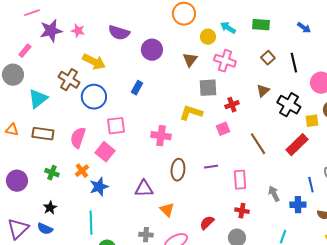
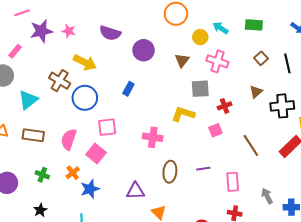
black cross: (289, 105) -> (282, 106), turned -35

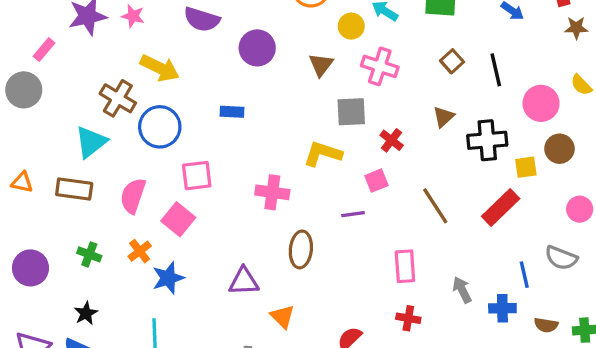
blue rectangle: (128, 89) -> (232, 112), turned 64
cyan triangle: (28, 100) -> (91, 142), moved
red cross: (225, 106) -> (392, 140), turned -32
purple line: (203, 169) -> (353, 214), moved

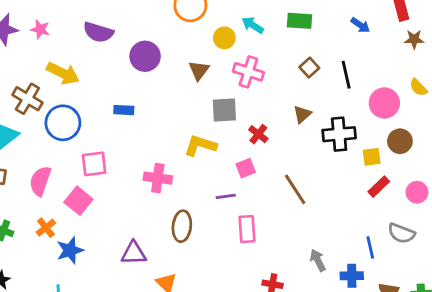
red rectangle: (501, 207) -> (379, 187), moved, size x0.7
pink rectangle: (405, 266) -> (247, 229), moved

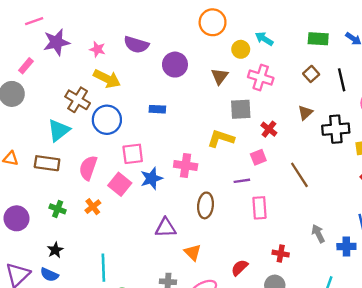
green rectangle: (299, 21) -> (318, 39), moved
pink star: (40, 29) -> (98, 49), moved
blue star: (70, 250) -> (152, 178), moved

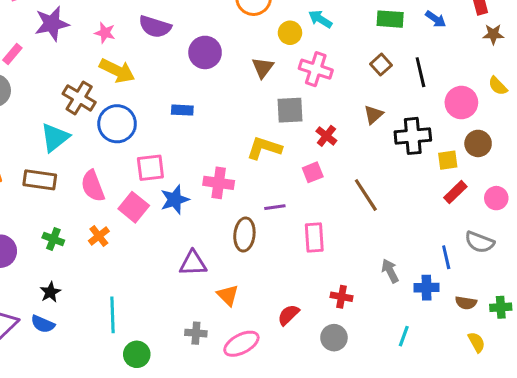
pink semicircle: (88, 168) -> (93, 186), turned -40
purple line: (242, 181) -> (275, 207), moved

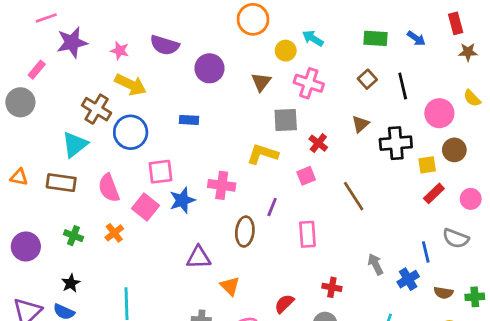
purple line: (275, 207) -> (272, 207), turned -60
blue cross: (426, 288) -> (408, 279), turned -30

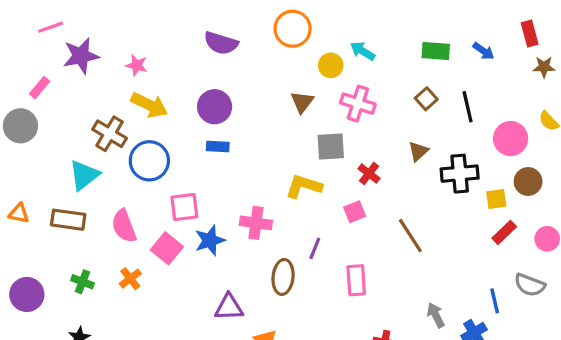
purple semicircle: (165, 45) -> (221, 43), moved
purple circle: (209, 68) -> (215, 107), moved

